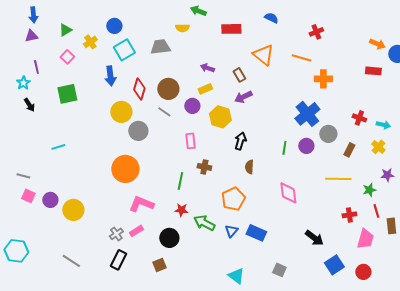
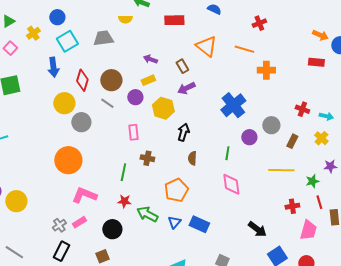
blue cross: (307, 114) -> (233, 105), moved
green line: (284, 148) -> (227, 153), moved

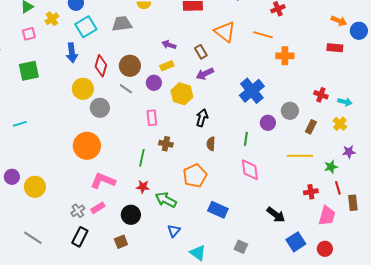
pink square: (10, 48) -> (29, 34), turned 32
blue triangle: (174, 222) -> (174, 231), moved

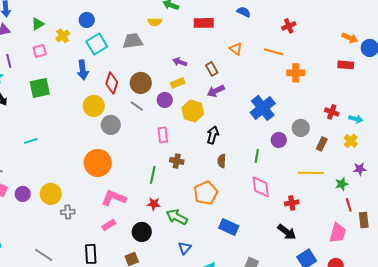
orange triangle: (225, 32) -> (236, 49), size x0.6
yellow circle: (35, 187) -> (51, 194), moved
red cross: (311, 192) -> (292, 203), moved
gray cross: (78, 211) -> (68, 212), moved, turned 32
black rectangle: (80, 237) -> (91, 254), turned -30

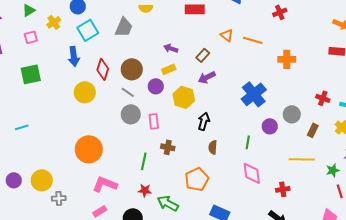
gray trapezoid: (133, 41) -> (124, 27), turned 120
orange line: (274, 52) -> (253, 40), moved
brown rectangle: (212, 69) -> (203, 55), turned 72
gray circle: (111, 125) -> (131, 114), moved

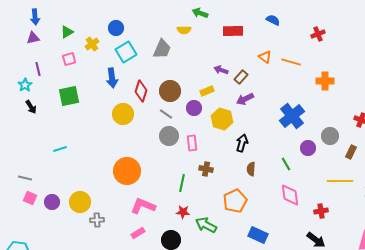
purple arrow: (171, 48) -> (221, 70), moved
green line: (248, 142) -> (286, 164), turned -40

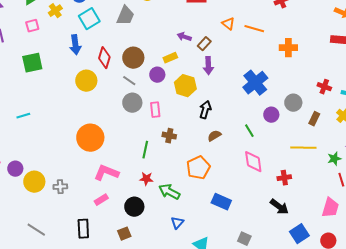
purple arrow: (245, 99) -> (208, 66), turned -66
brown semicircle: (251, 169) -> (214, 136), turned 56
yellow circle: (80, 202) -> (34, 182), moved

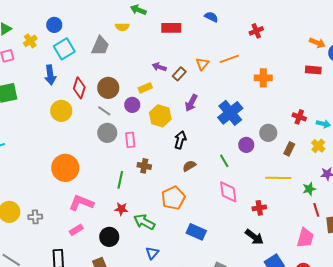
orange triangle: (228, 24) -> (202, 64), moved, turned 32
orange line: (254, 29) -> (229, 59), turned -36
purple arrow: (208, 66) -> (191, 103), moved, turned 30

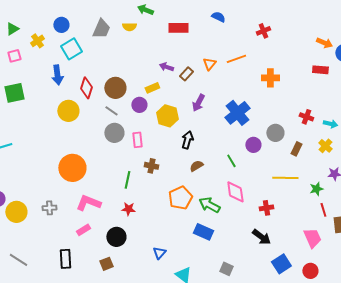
gray trapezoid: (100, 46) -> (101, 29), moved
gray cross: (35, 217) -> (49, 208), moved
green arrow: (144, 222) -> (209, 205), moved
pink trapezoid: (305, 238) -> (312, 238), turned -40

